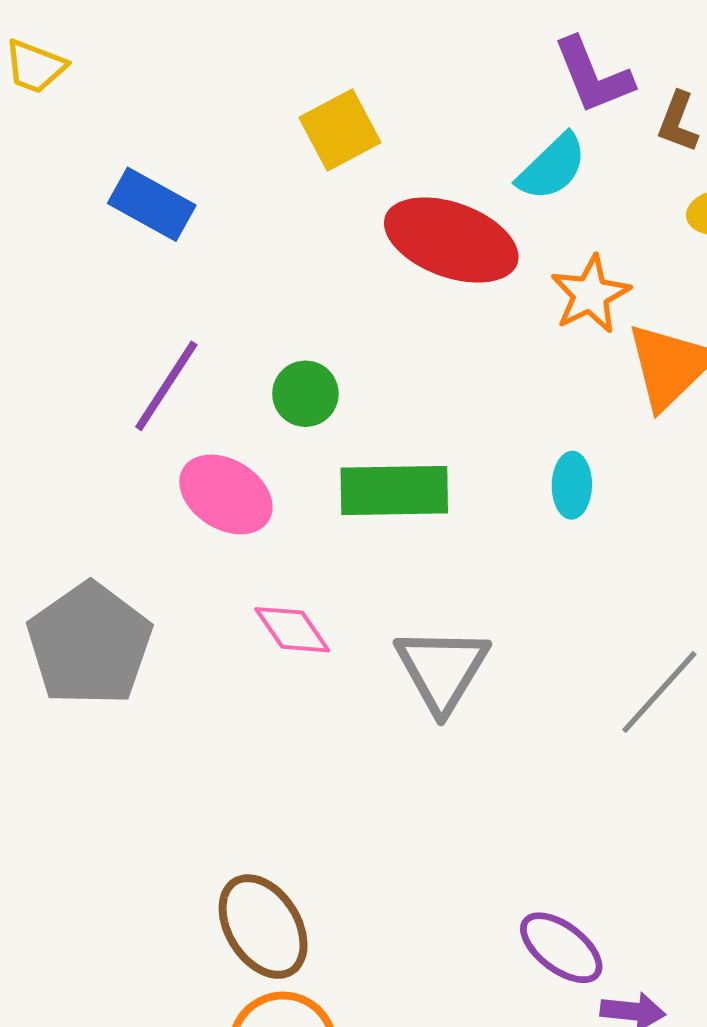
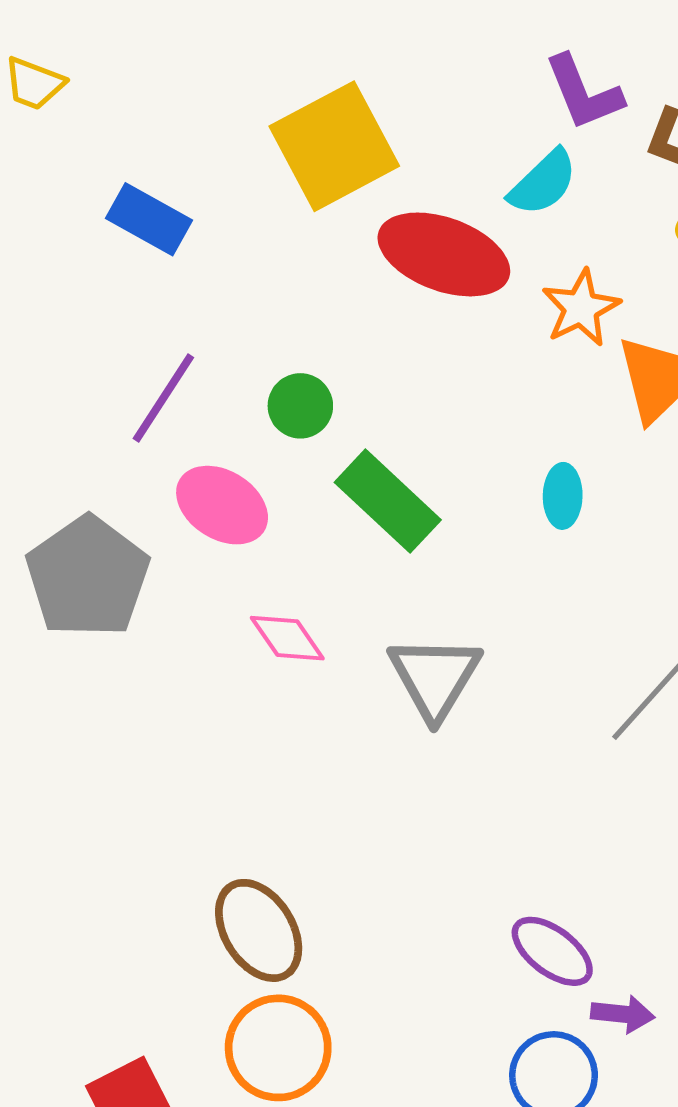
yellow square: (340, 130) -> (334, 146), size x1.6
green rectangle: (394, 490) -> (388, 501), turned 44
gray pentagon: (89, 644) -> (88, 577), moved

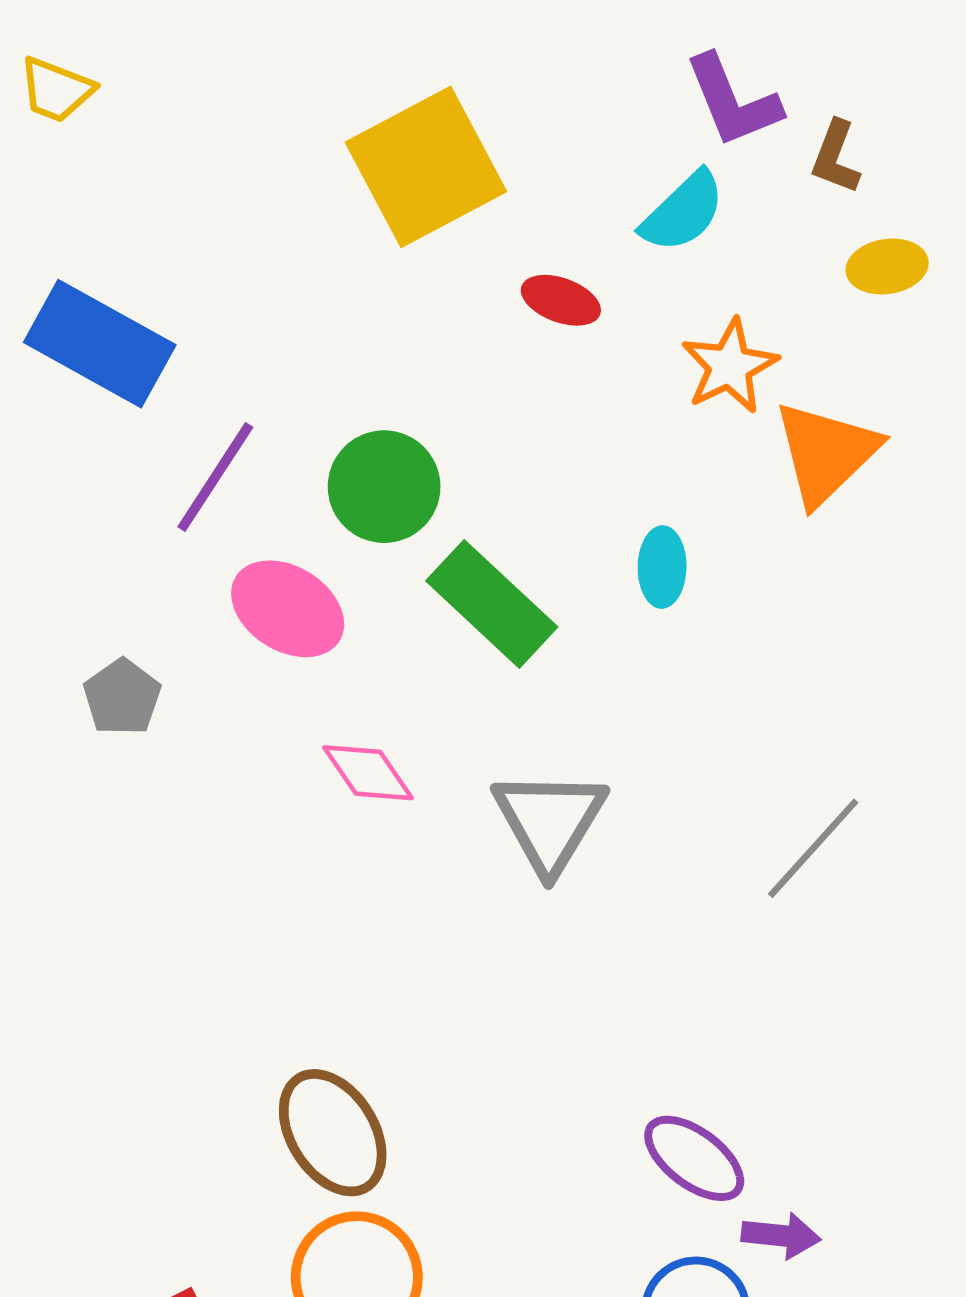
blue rectangle: (149, 219) -> (100, 344), moved, size x1.4
red ellipse: (444, 254) -> (561, 300), size x0.5
green circle: (300, 406) -> (384, 487), size x1.4
cyan ellipse: (563, 496) -> (662, 567), moved
gray pentagon: (88, 577) -> (122, 697), size x0.5

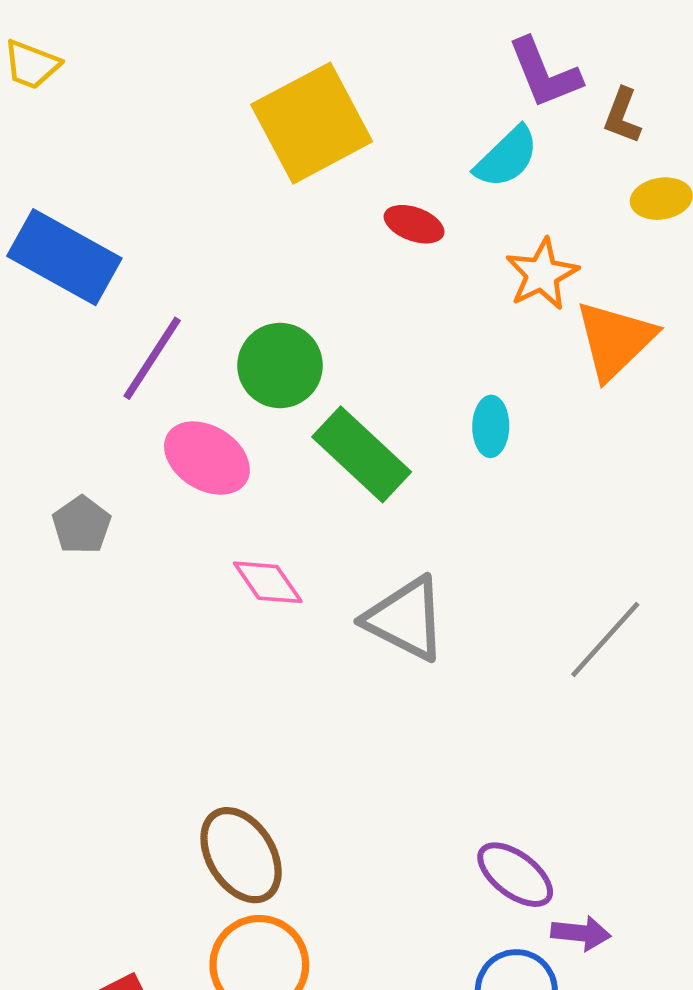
gray triangle: (550, 821) -> (405, 619), turned -34

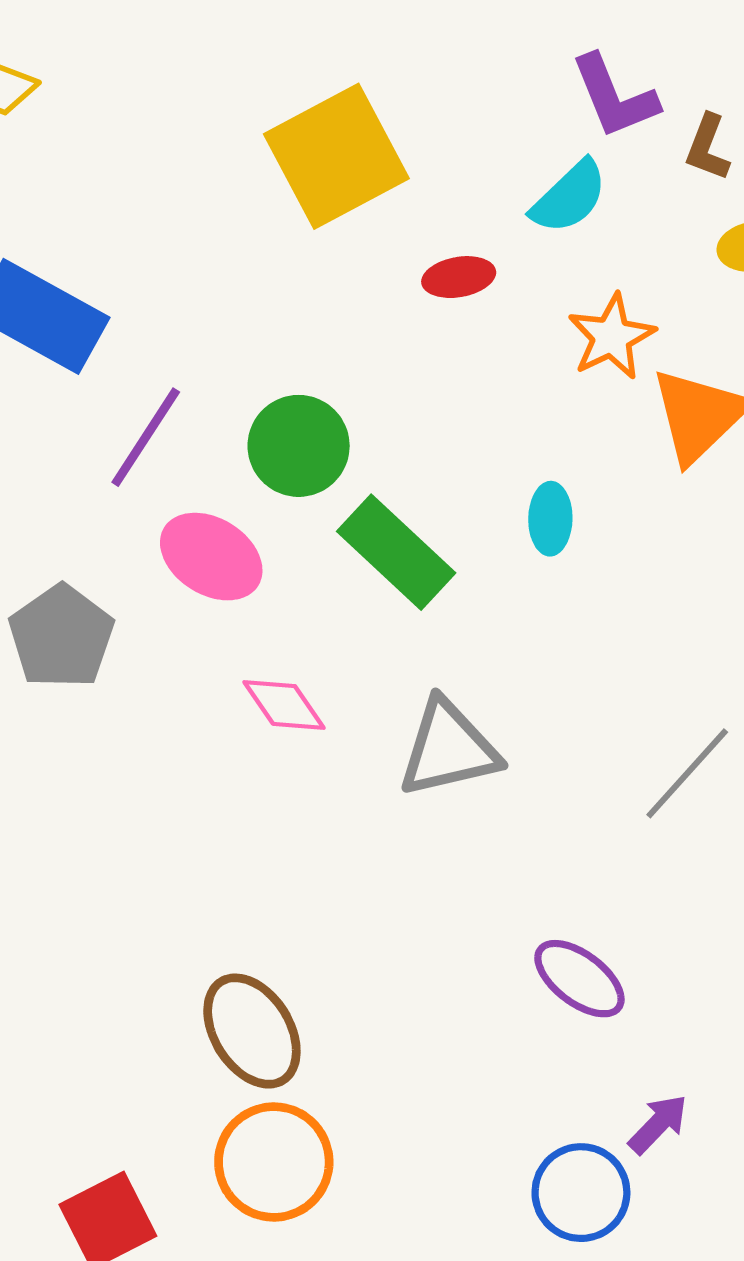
red ellipse: (414, 224) -> (459, 277), turned -30
gray pentagon: (81, 525) -> (61, 637), size x1.5
gray triangle: (405, 619) -> (448, 749), turned -40
purple ellipse: (515, 875) -> (579, 979), moved
purple arrow: (581, 933) -> (658, 1124), turned -52

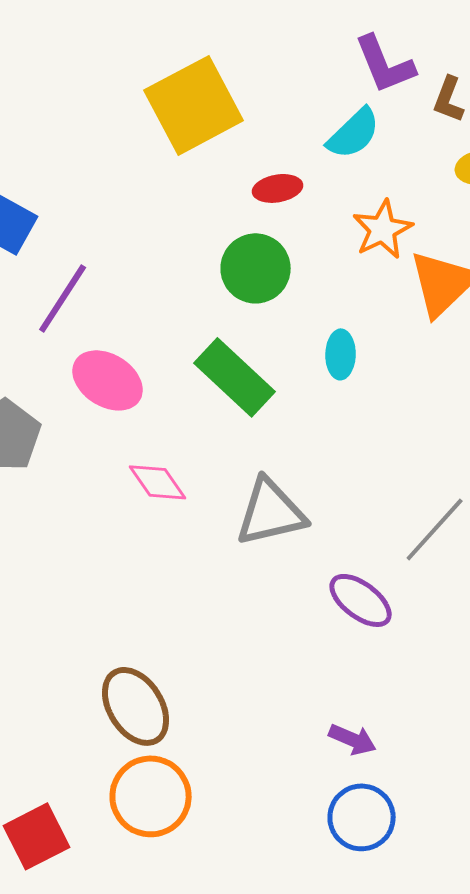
green circle: (299, 446) -> (256, 268), moved
purple ellipse: (579, 979) -> (361, 600), moved
purple arrow: (658, 1124) -> (353, 739), moved, turned 69

